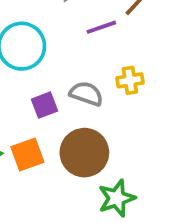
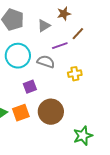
gray semicircle: (86, 94) -> (46, 62), moved
green star: (117, 198) -> (83, 136), moved

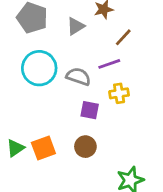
purple line: (60, 46) -> (109, 64), moved
purple square: (30, 87) -> (90, 110), moved, turned 32
brown circle: (51, 112) -> (85, 147), size x0.6

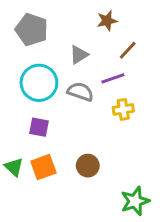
gray triangle: (76, 26) -> (79, 55), moved
purple square: (90, 110) -> (39, 127), moved
green triangle: (15, 148) -> (14, 167), turned -42

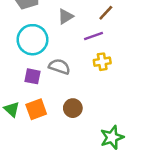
gray semicircle: (80, 92) -> (59, 67), moved

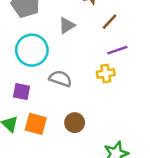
purple line: (94, 36) -> (117, 50), moved
purple square: (33, 76) -> (22, 92), moved
orange square: (36, 109) -> (36, 124), turned 35

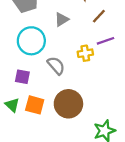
yellow cross: (106, 73) -> (85, 53), moved
gray semicircle: (60, 79) -> (56, 66), turned 30
brown circle: (75, 123) -> (68, 104), size x1.6

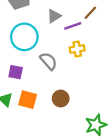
purple line: (106, 41) -> (73, 26), moved
brown circle: (68, 104) -> (61, 98), size x0.6

